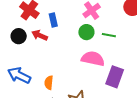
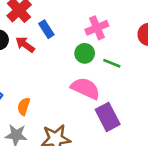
blue rectangle: (53, 20) -> (46, 29), turned -32
purple rectangle: (115, 77) -> (108, 117), turned -60

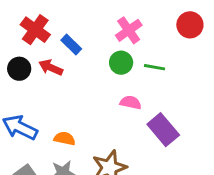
pink semicircle: (85, 88) -> (131, 102), size x0.6
orange semicircle: (24, 106) -> (65, 138), turned 96

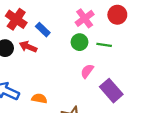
red circle: (190, 25) -> (117, 15), moved
pink semicircle: (131, 102) -> (87, 71), turned -64

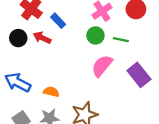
pink semicircle: (87, 71) -> (102, 66), size x1.5
purple rectangle: (111, 91) -> (139, 75), moved

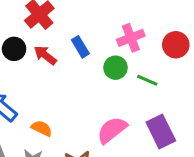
blue rectangle: (58, 21) -> (80, 47), moved
pink semicircle: (102, 66) -> (112, 130), moved

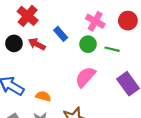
pink cross: (131, 38) -> (95, 21), turned -30
pink semicircle: (112, 130) -> (85, 77), moved

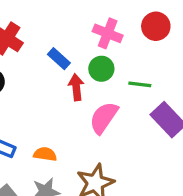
red arrow: (37, 44) -> (76, 87), moved, turned 63
green line: (112, 49) -> (140, 84), moved

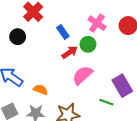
green line: (140, 84) -> (106, 102), moved
red arrow: (76, 87) -> (70, 52), turned 49

